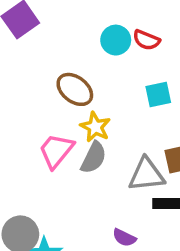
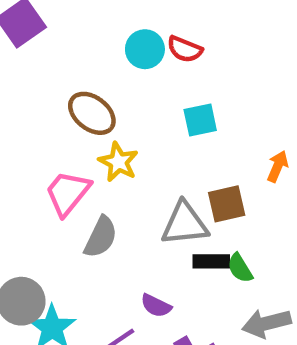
gray semicircle: (94, 158) -> (101, 237), moved

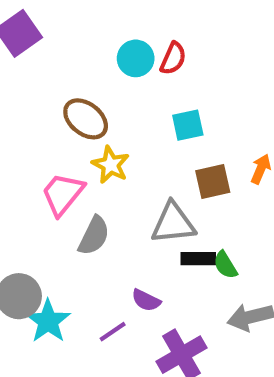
red semicircle: (185, 49) -> (173, 58), turned -88
brown square: (227, 204) -> (213, 181), moved

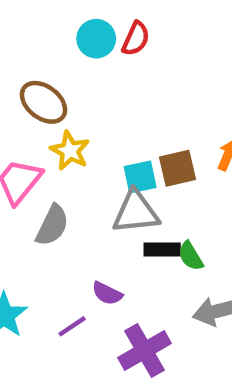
cyan square: (188, 125) -> (140, 177), moved

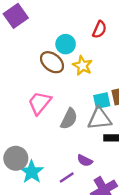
cyan circle: (96, 39) -> (66, 44), moved
yellow star: (70, 151) -> (83, 66), moved
gray semicircle: (52, 225) -> (69, 119), moved

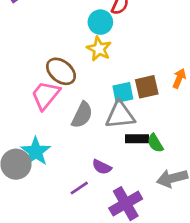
cyan circle: (66, 44) -> (100, 22), moved
brown ellipse: (52, 62) -> (61, 71), moved
cyan star: (32, 172) -> (36, 152), moved

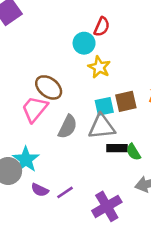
yellow star: (99, 49) -> (99, 67), moved
purple semicircle: (102, 167) -> (40, 190), moved

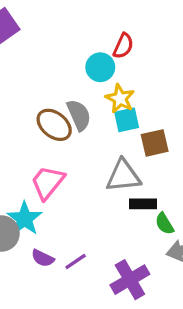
cyan square: (104, 106) -> (127, 120), moved
pink trapezoid: (35, 109) -> (48, 182), moved
gray semicircle: (68, 127) -> (79, 115), moved, turned -50
green semicircle: (133, 152) -> (164, 224), moved

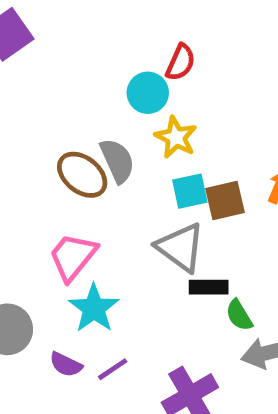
cyan square: (127, 120) -> (190, 191), moved
gray triangle: (123, 176) -> (181, 247), turned 42
cyan star: (25, 219) -> (94, 308), moved

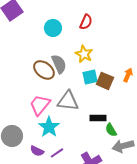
cyan circle: (148, 93) -> (53, 28), moved
brown square: (225, 201) -> (105, 81), turned 36
gray triangle: (181, 247) -> (68, 101), moved, turned -30

